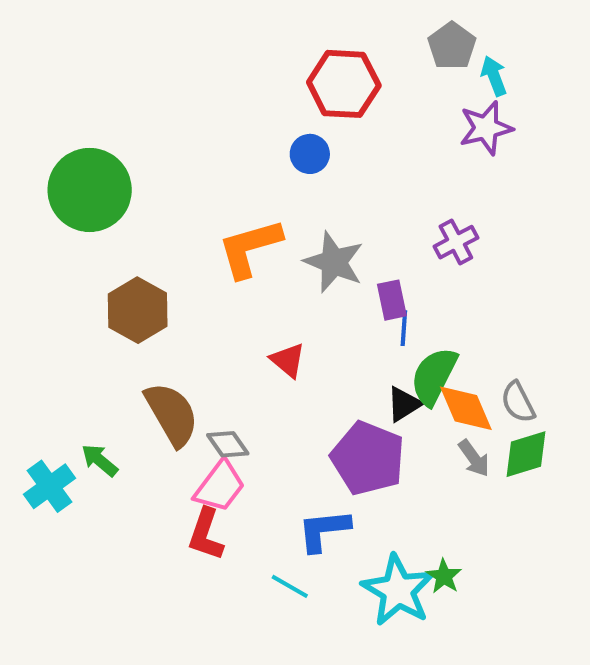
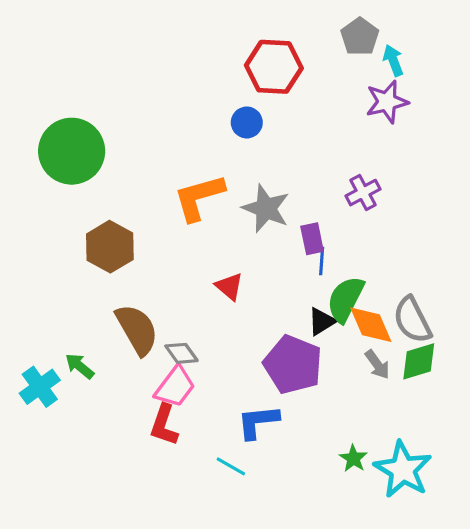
gray semicircle: (518, 402) -> (412, 320), size x1.4
cyan star: (398, 590) -> (403, 470), moved

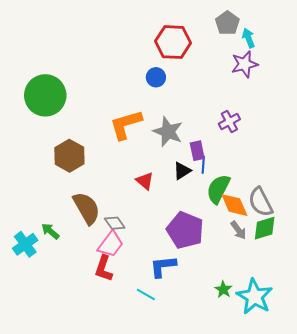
black triangle: (322, 321) -> (182, 171), moved

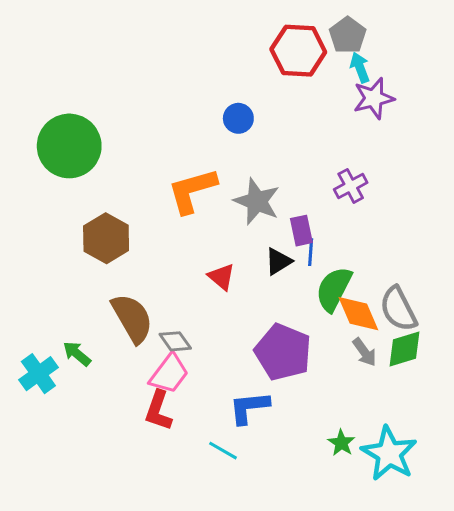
cyan arrow: (248, 38) -> (360, 68), moved
red hexagon: (173, 42) -> (298, 51), moved

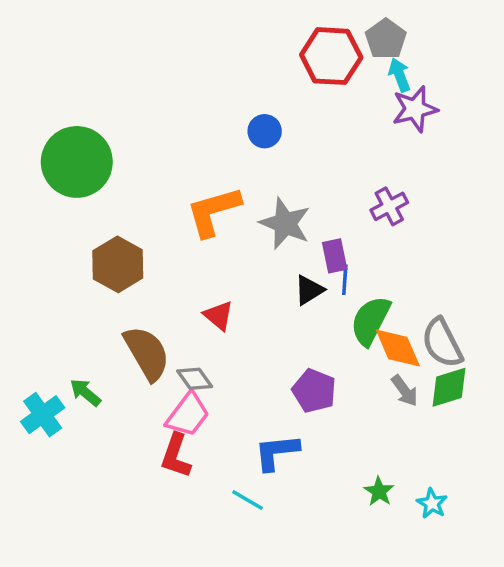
red triangle: (221, 277) -> (219, 316), moved
purple pentagon: (283, 352) -> (314, 391), size x0.7
cyan star: (389, 454) -> (432, 503), size x0.5

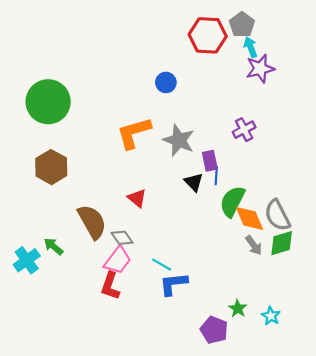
brown hexagon: (118, 264) -> (51, 167), moved
black triangle: (309, 290) -> (194, 182), turned -42
purple pentagon: (314, 391) -> (214, 330), moved
cyan line: (248, 500) -> (162, 265), moved

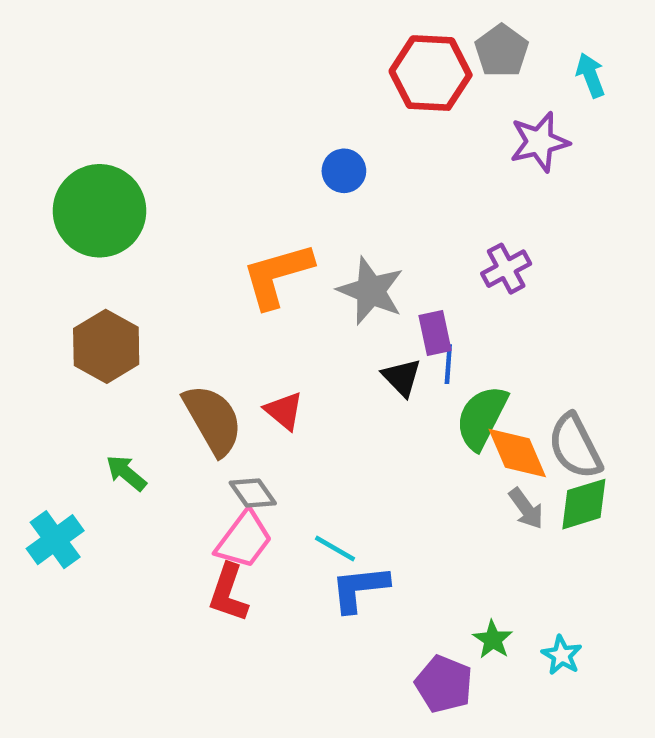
cyan arrow: (251, 47) -> (591, 75), moved
brown semicircle: (92, 222) -> (213, 420), moved
green arrow: (53, 246) -> (126, 473), moved

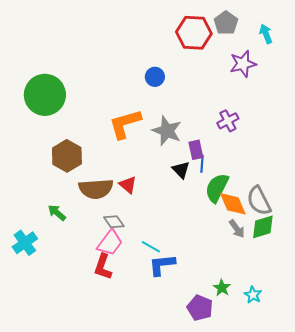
brown hexagon: (106, 346) -> (67, 156), moved
brown semicircle: (213, 420) -> (96, 189), turned 116

